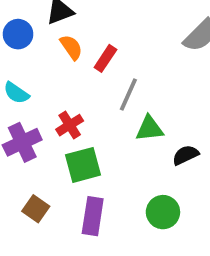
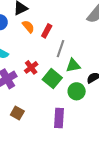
green square: (83, 165) -> (52, 79), moved, turned -30
green circle: (163, 212) -> (77, 91), moved
purple rectangle: (93, 216) -> (59, 118), moved

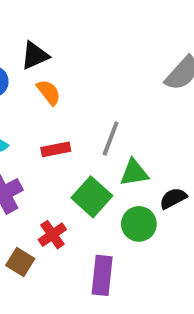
red rectangle: (47, 31) -> (56, 149), moved, turned 48
red cross: (31, 67) -> (52, 235), moved

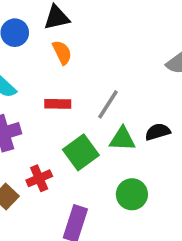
black semicircle: (173, 198) -> (158, 132), moved
green circle: (139, 224) -> (132, 194), moved

